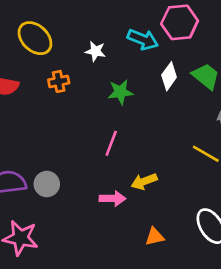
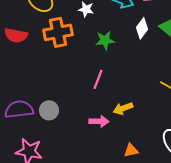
orange cross: (59, 81) -> (58, 32), size x1.8

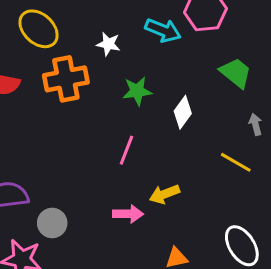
white diamond: (142, 28) -> (183, 112), moved
gray circle: (49, 110) -> (52, 223), moved

